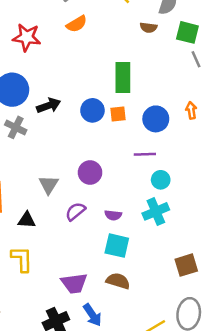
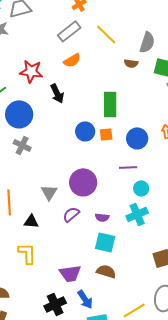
black arrow: (49, 106) -> (57, 93), moved, turned 84
purple circle: (90, 172) -> (83, 182), size x1.4

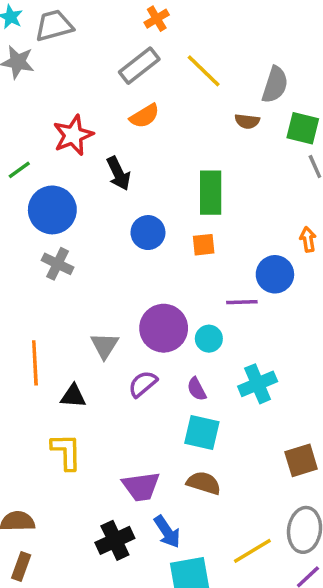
red star: (31, 71) -> (73, 135), turned -30
blue circle: (85, 131) -> (148, 233), moved
blue circle: (137, 138) -> (275, 274), moved
cyan circle: (141, 188) -> (209, 339), moved
purple semicircle: (102, 217) -> (197, 389), turned 56

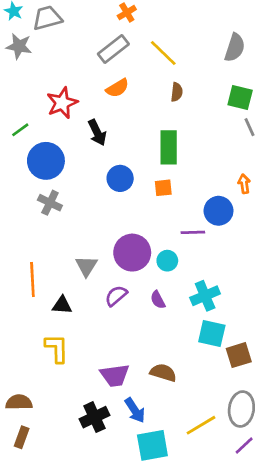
gray semicircle: (275, 85) -> (235, 48), moved
brown semicircle: (247, 121) -> (177, 92), moved, turned -90
cyan square: (202, 433) -> (212, 333), moved

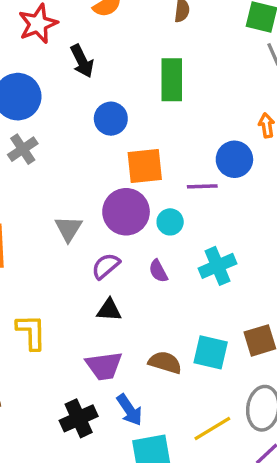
orange square: (163, 188) -> (145, 166), moved, size x1.6
gray cross: (50, 203) -> (23, 149), turned 30
black triangle: (62, 305) -> (109, 310), moved
cyan square: (212, 333) -> (211, 352), moved

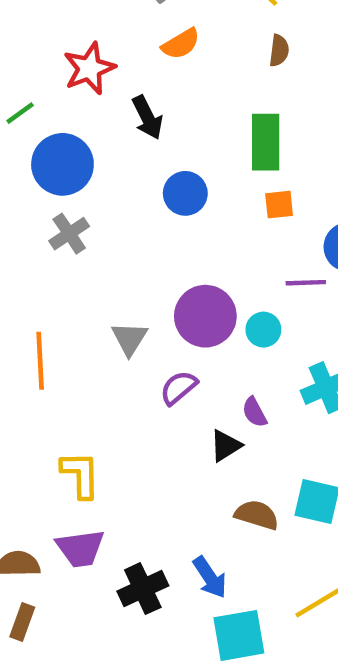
orange square: (145, 166) -> (279, 205), moved, size x0.6
purple semicircle: (158, 271) -> (254, 412), moved
black triangle: (109, 310) -> (225, 446), moved, turned -36
purple trapezoid: (104, 366) -> (80, 548), moved

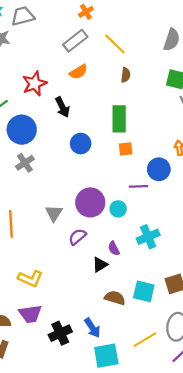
yellow L-shape: (80, 475) -> (30, 279), turned 115

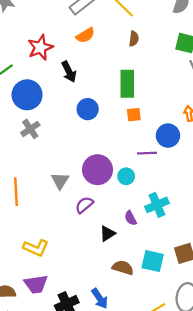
purple semicircle: (114, 249) -> (131, 218), moved

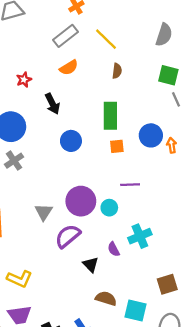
red star: (40, 47) -> (24, 80), size x0.6
blue circle: (168, 136) -> (151, 135), moved
purple semicircle: (84, 205) -> (68, 236), size x1.4
black triangle: (107, 234) -> (91, 265), turned -42
cyan square: (153, 261) -> (136, 311), moved

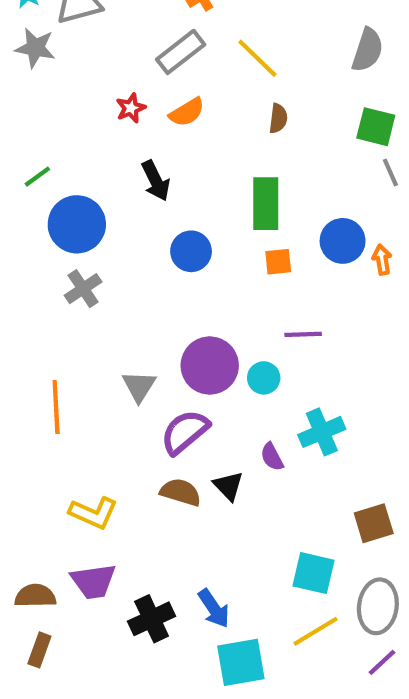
red star: (24, 80) -> (131, 108), moved
brown semicircle: (106, 298) -> (181, 492), moved

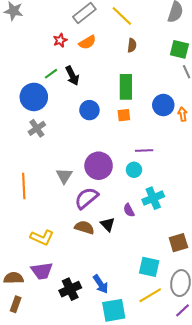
green line: (37, 177) -> (51, 74), moved
orange square: (278, 262) -> (124, 115), moved
cyan circle: (264, 378) -> (134, 170), moved

